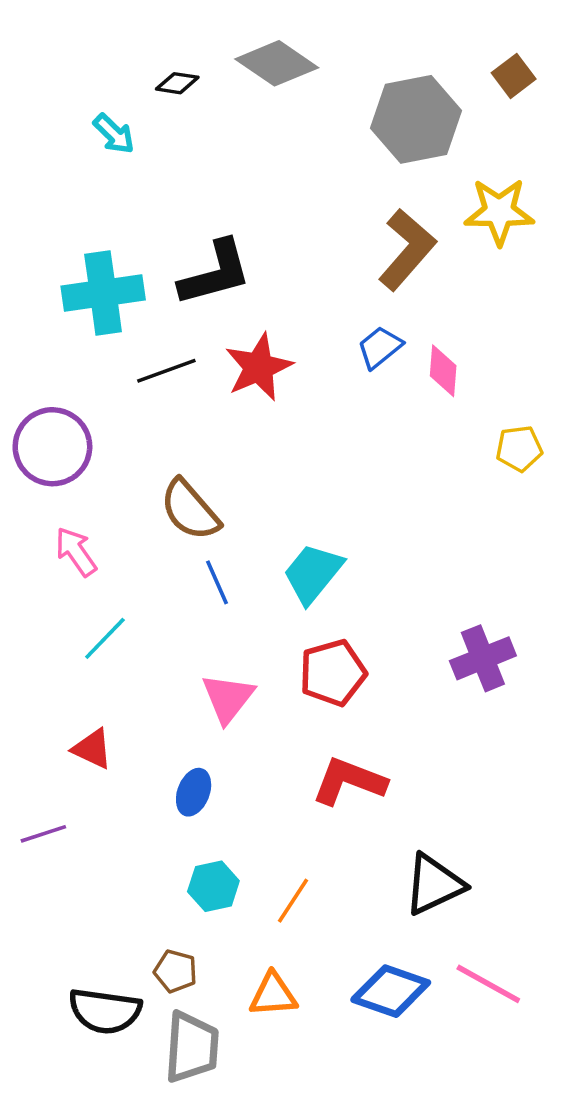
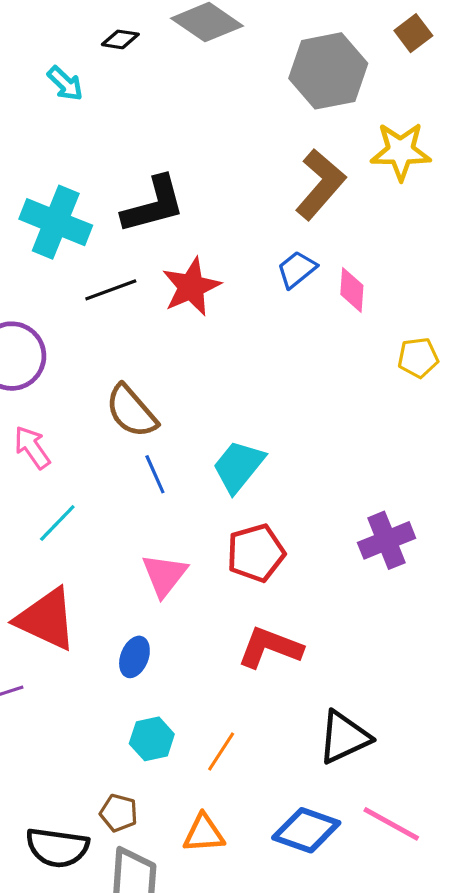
cyan cross: (103, 293) -> (56, 222), turned 30
red triangle: (92, 749) -> (46, 619), size x1.8

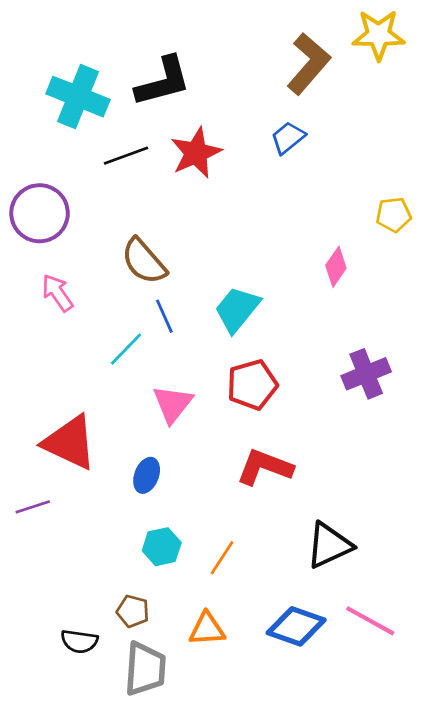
pink diamond: (352, 290) -> (336, 267), moved, turned 30
cyan line: (57, 523) -> (126, 349), moved
black semicircle: (57, 848) -> (79, 641), size x0.7

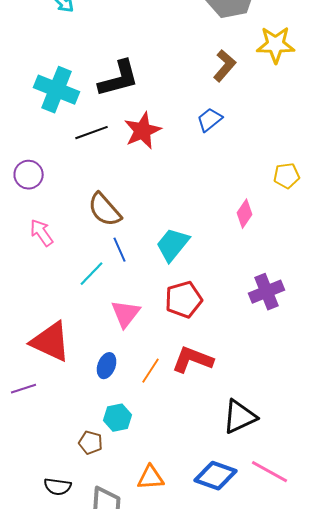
brown L-shape: (309, 64) -> (225, 66), size x0.7
purple circle: (40, 213) -> (29, 175), size x0.7
orange line: (222, 558) -> (151, 371), moved
brown pentagon: (133, 611) -> (91, 443), moved

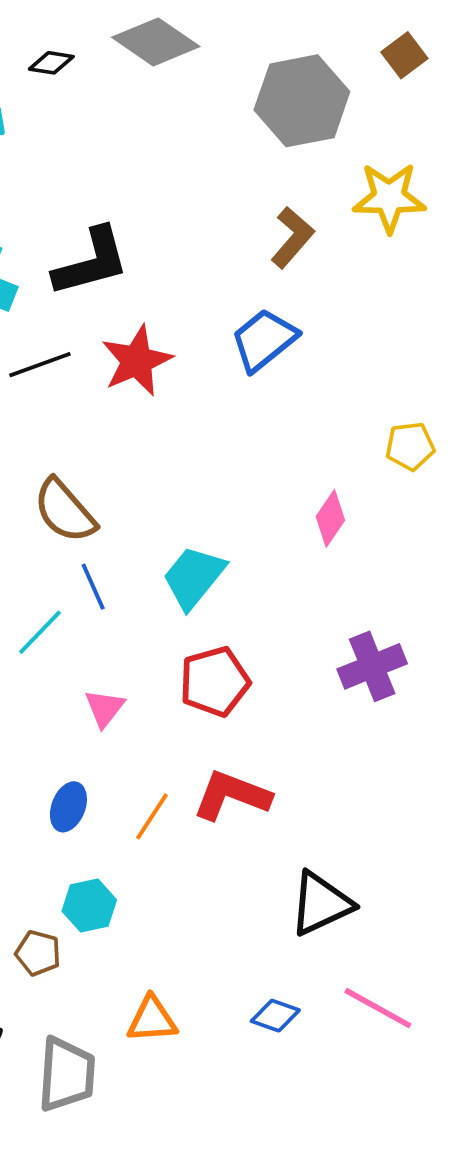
blue trapezoid: (210, 120) -> (264, 340), size x1.4
pink triangle: (126, 314) -> (104, 708), size x0.7
blue diamond: (216, 476) -> (275, 1016), size x0.6

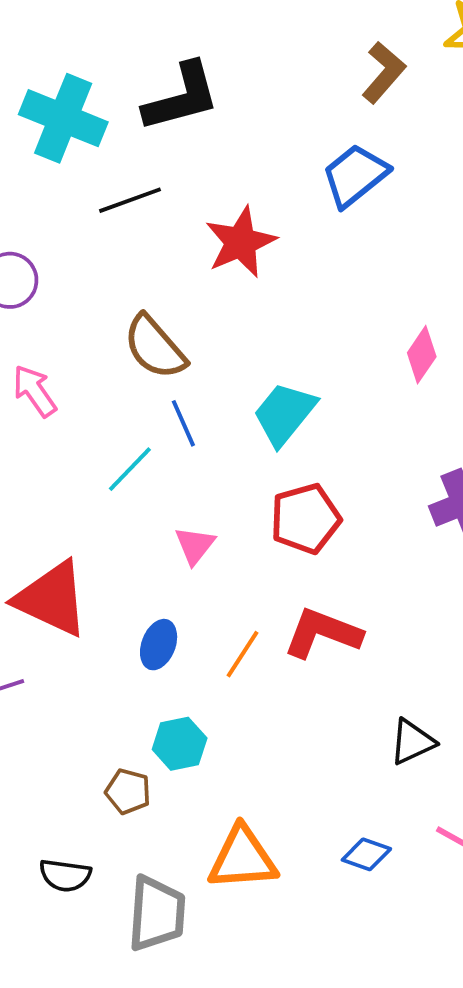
red star: (137, 361) -> (241, 242), moved
black triangle: (321, 904) -> (412, 742), size x0.7
orange triangle: (152, 1019) -> (242, 858), size x1.4

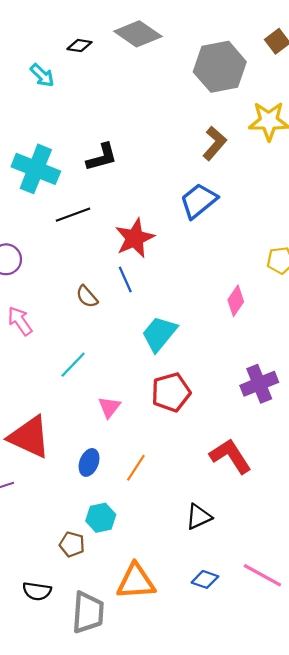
black L-shape: (181, 97) -> (102, 157), size x0.7
brown semicircle: (155, 347) -> (87, 297), size x0.6
blue line: (183, 423) -> (125, 280), moved
red L-shape: (323, 633) -> (230, 456), moved, turned 36
black triangle: (412, 742) -> (199, 517), moved

